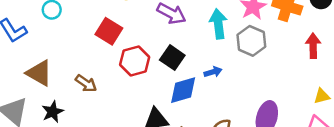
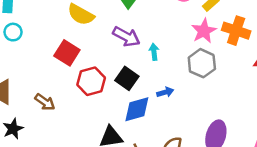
cyan arrow: (218, 24) -> (154, 52), moved, size x0.6

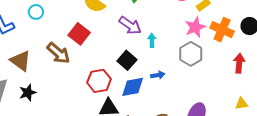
red hexagon: (91, 81) -> (99, 81), moved
brown arrow: (45, 102) -> (58, 53), moved, size x1.4

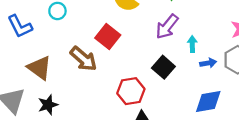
purple arrow: (130, 25) -> (167, 27), turned 95
blue arrow: (158, 75) -> (208, 63), moved
blue diamond: (133, 87) -> (208, 102), moved

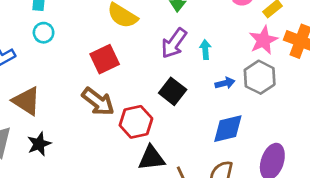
red square: (108, 36) -> (105, 59), turned 30
cyan arrow: (192, 44) -> (205, 50), moved
brown arrow: (84, 59) -> (98, 102), moved

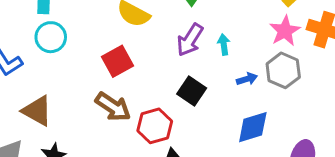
cyan circle: (44, 33) -> (51, 37), size x1.4

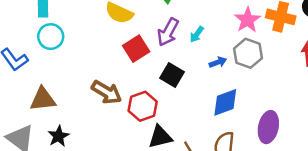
cyan arrow: (224, 45) -> (197, 34), turned -133
red square: (117, 61) -> (136, 49), moved
brown triangle: (37, 111) -> (43, 99), turned -32

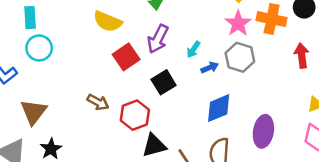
cyan arrow: (197, 34) -> (193, 49), moved
black square: (172, 75) -> (164, 82), turned 30
brown arrow: (107, 92) -> (98, 102), size x0.7
brown triangle: (43, 99) -> (33, 112), turned -44

